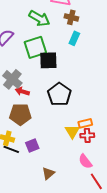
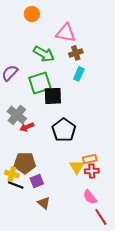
brown cross: (71, 17) -> (76, 53), turned -32
red arrow: (22, 91) -> (27, 127), turned -40
brown pentagon: (20, 114) -> (25, 163), moved
brown triangle: (48, 173) -> (44, 203), moved, turned -40

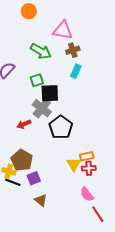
green square: (40, 83) -> (37, 80), size x0.6
gray cross: (17, 115) -> (42, 108), moved
brown pentagon: (25, 163) -> (22, 160), turned 30

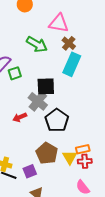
brown cross: (73, 50) -> (69, 43), turned -32
cyan rectangle: (76, 71) -> (72, 64), size x1.6
green square: (37, 80) -> (15, 73), moved
brown pentagon: (22, 160) -> (47, 153), moved

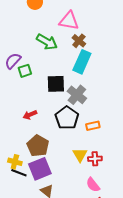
gray cross: (38, 101) -> (77, 95), moved
orange rectangle: (83, 149) -> (93, 126), moved
brown pentagon: (47, 153) -> (38, 146), moved
purple square: (30, 171) -> (40, 169), size x1.6

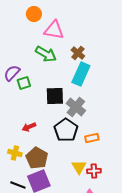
pink triangle: (69, 21) -> (54, 30), moved
yellow cross: (15, 162) -> (15, 153), moved

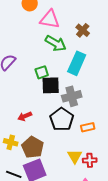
brown cross: (78, 53) -> (83, 30), moved
green arrow: (46, 54) -> (56, 43), moved
green square: (24, 83) -> (42, 72), moved
gray cross: (76, 107) -> (72, 96), turned 36

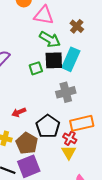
black square: (51, 85) -> (54, 60), moved
black pentagon: (62, 119) -> (48, 126), moved
orange rectangle: (88, 127) -> (82, 123), size x1.6
red cross: (90, 160) -> (70, 138), moved, turned 32

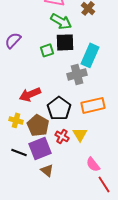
cyan rectangle: (71, 59) -> (90, 55), moved
red arrow: (19, 112) -> (30, 94), size x1.5
red cross: (70, 138) -> (62, 136), moved

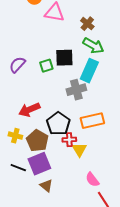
green arrow: (61, 21) -> (93, 46), moved
purple semicircle: (13, 40) -> (17, 65), moved
red cross: (62, 136) -> (69, 140), moved, turned -32

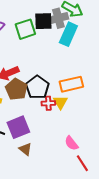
green square: (46, 66) -> (25, 29), size x1.5
gray cross: (76, 90) -> (58, 18), moved
brown pentagon: (37, 141) -> (16, 89), moved
yellow triangle: (79, 150) -> (60, 102), moved

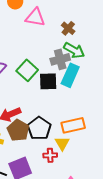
black square: (43, 21) -> (48, 81), moved
green square: (25, 29) -> (27, 70), turned -30
red cross: (48, 103) -> (50, 155), moved

